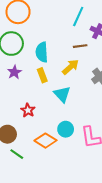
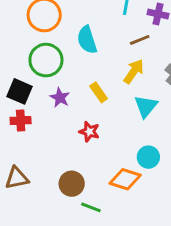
cyan semicircle: (42, 52) -> (87, 40), moved
cyan triangle: (62, 94) -> (146, 106), moved, turned 36
red star: (28, 110) -> (89, 132), moved

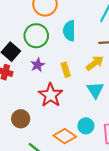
cyan triangle: (146, 106) -> (95, 90), turned -30
red star: (89, 132) -> (51, 95), size x1.6
brown circle: (72, 184) -> (21, 119), moved

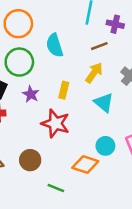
yellow rectangle: (66, 70) -> (64, 90), turned 48

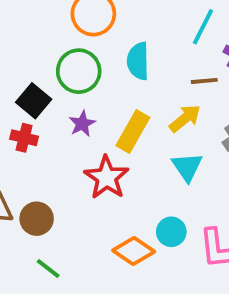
yellow rectangle: (64, 90) -> (133, 131), size x1.5
brown circle: (30, 160) -> (37, 219), moved
green line: (56, 188) -> (48, 269), moved

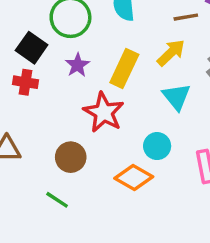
brown circle: (37, 219) -> (71, 157), moved
cyan circle: (171, 232) -> (157, 146), moved

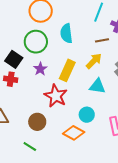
cyan triangle: (176, 97) -> (97, 86), turned -42

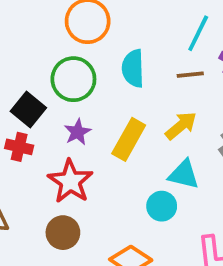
brown line: (102, 40) -> (190, 75), moved
red star: (56, 96) -> (70, 181), moved
cyan circle: (87, 115) -> (162, 206), moved

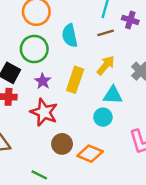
brown circle: (63, 233) -> (62, 144), moved

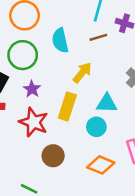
yellow arrow: (106, 65) -> (82, 73), moved
yellow rectangle: (75, 80) -> (67, 107), moved
orange diamond: (90, 154) -> (101, 165), moved

